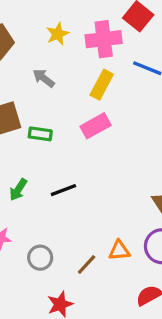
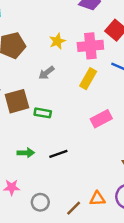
gray arrow: (44, 78) -> (46, 73), turned -77
pink rectangle: (96, 126) -> (101, 119), moved
green arrow: (18, 190) -> (26, 153), turned -126

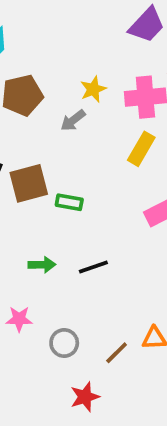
gray arrow: (46, 73) -> (73, 120), moved

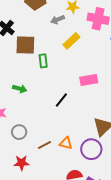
yellow rectangle: (141, 149) -> (71, 41), moved
green rectangle: (69, 202) -> (43, 61), turned 56
black line: (93, 267) -> (61, 100), moved, turned -49

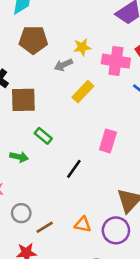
green rectangle: (43, 61) -> (43, 136), moved, turned -40
pink rectangle: (89, 80) -> (108, 141), turned -60
brown line: (44, 145) -> (45, 227), moved

